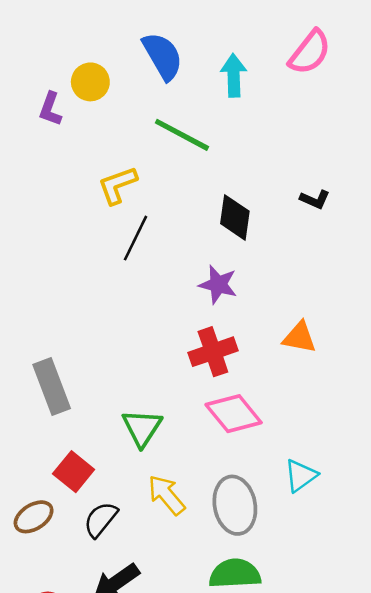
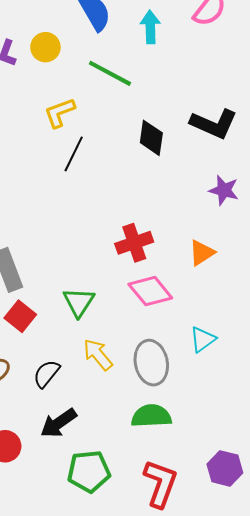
yellow circle: (90, 82) -> (45, 47), moved
black L-shape: (315, 199) -> (214, 124), size x2.0
purple star: (218, 285) -> (224, 190), moved
orange triangle: (299, 337) -> (202, 253), moved, turned -44
red square: (74, 472) -> (20, 316), moved

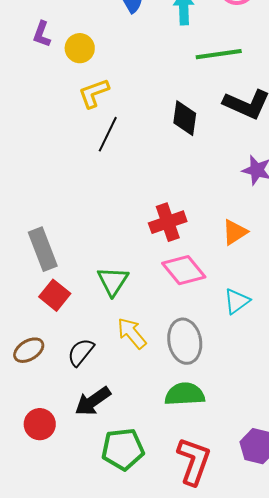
yellow circle: (45, 47) -> (80, 48), moved
green line: (110, 73) -> (219, 54), moved, turned -36
cyan triangle: (203, 339) -> (237, 301), moved

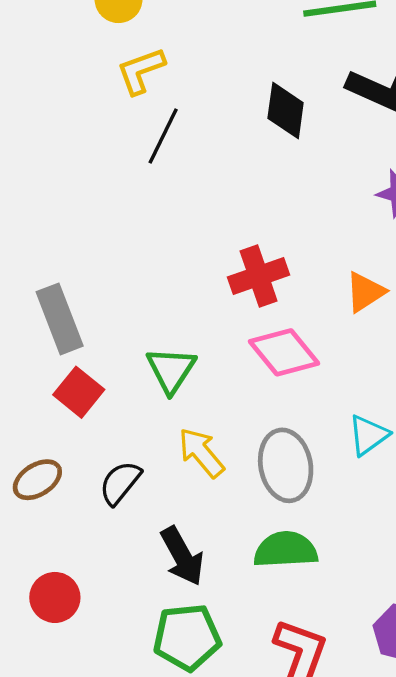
cyan triangle: (237, 301) -> (368, 435), moved
black arrow: (93, 401) -> (182, 556), moved, turned -84

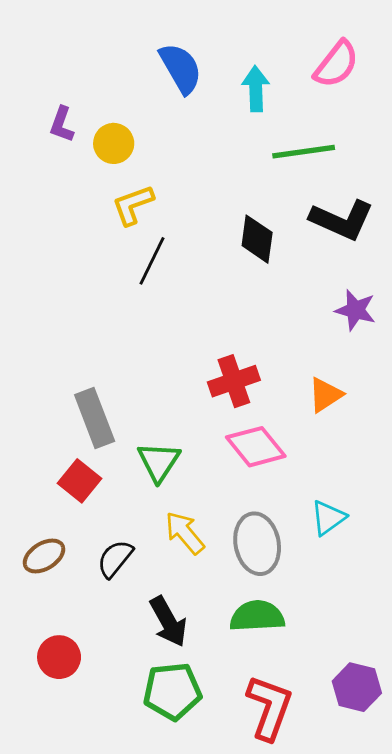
gray rectangle: (60, 319) -> (95, 418), moved

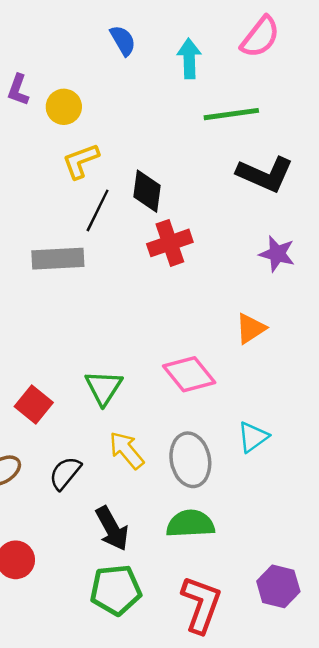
blue semicircle: (181, 68) -> (123, 41), size x0.7
black diamond: (257, 239) -> (147, 191), moved
red cross: (234, 381) -> (170, 243), moved
gray rectangle: (95, 418) -> (58, 259), moved, turned -72

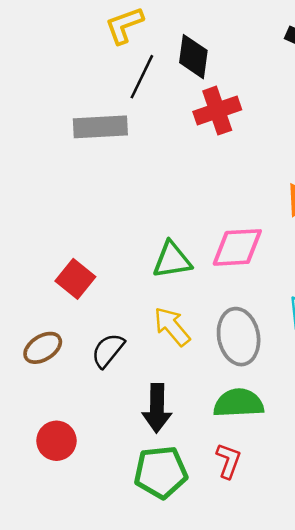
pink diamond: (189, 374) -> (237, 247), turned -54
green triangle: (104, 388) -> (172, 260), moved, turned 48
black arrow: (112, 529) -> (157, 408), turned 30
red L-shape: (201, 604) -> (228, 461), moved, size x0.6

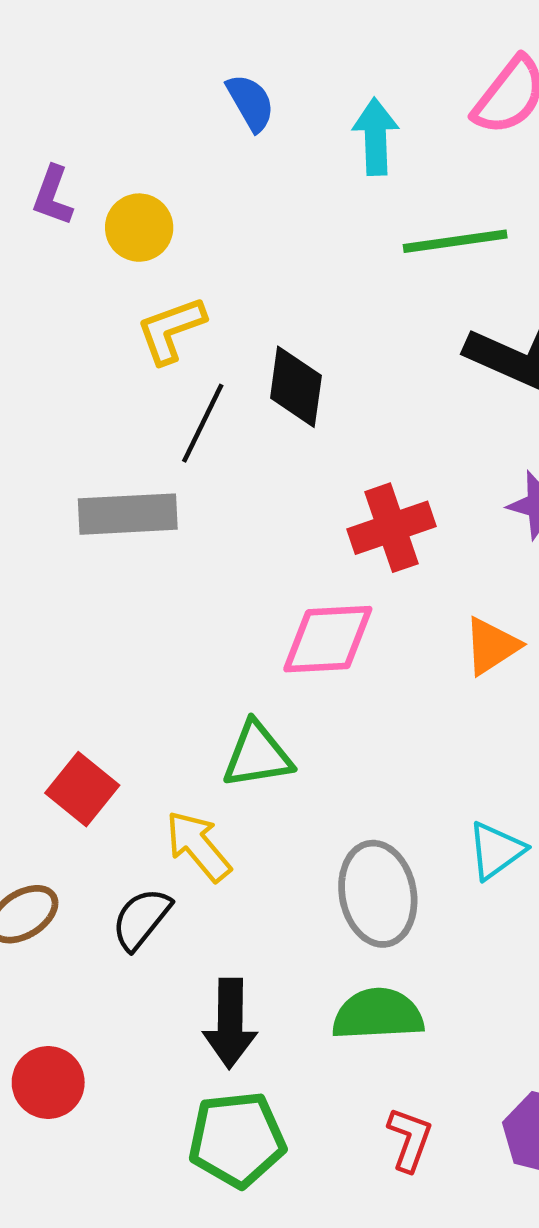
red cross: (217, 111) -> (391, 528), moved
pink diamond: (237, 247) -> (328, 639), moved
yellow arrow: (172, 327) -> (198, 846), moved
red L-shape: (228, 461) -> (410, 1139), moved

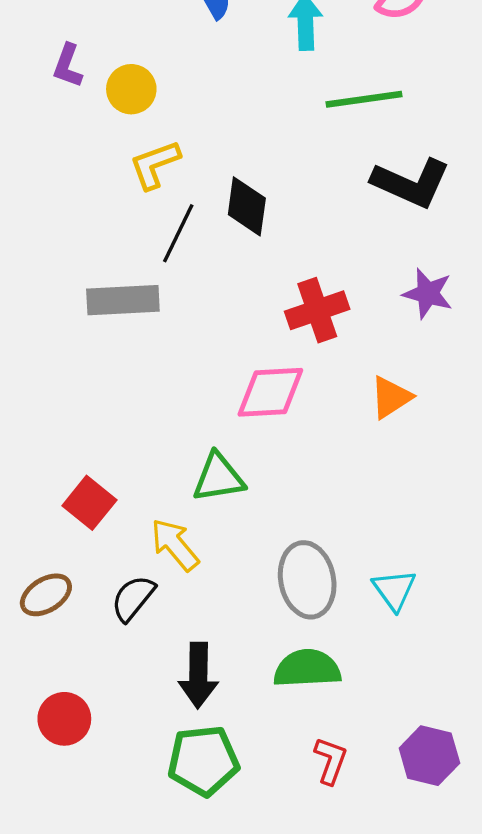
cyan triangle: (496, 851) -> (394, 590), moved, turned -30

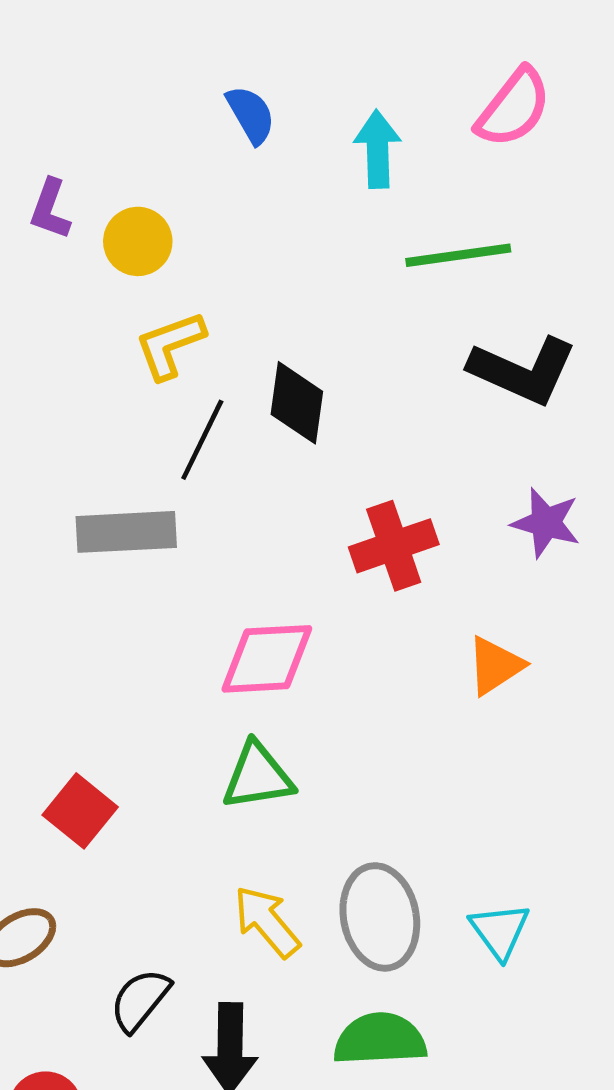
pink diamond: (270, 392) -> (267, 659), moved
yellow arrow: (175, 545) -> (267, 922), moved
black semicircle: (133, 598) -> (140, 1000), moved

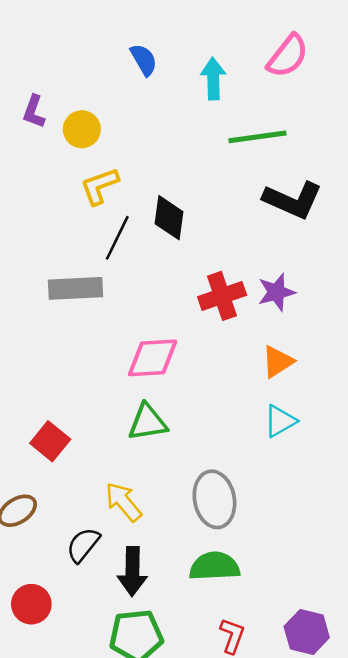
purple star: (546, 523) -> (276, 292), moved, turned -30
yellow arrow: (267, 922) -> (124, 502), moved
cyan triangle: (500, 931) -> (280, 421), moved, turned 36

